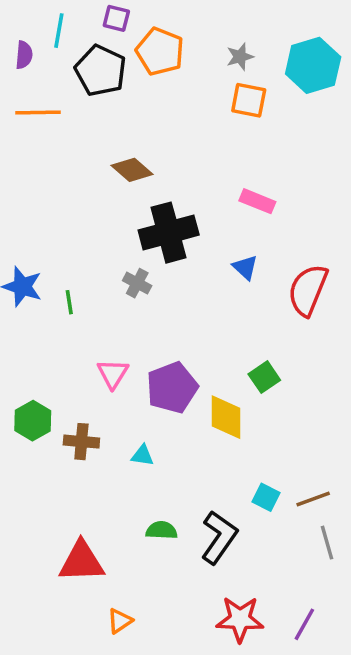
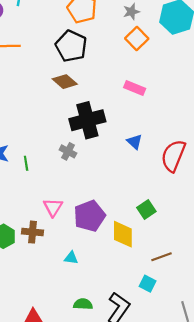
black pentagon: (101, 71) -> (71, 46), moved
orange square: (249, 100) -> (137, 39), turned 35
pink rectangle: (257, 201) -> (135, 88), moved
brown cross: (81, 442) -> (32, 232), moved
brown line: (313, 499) -> (161, 257), moved

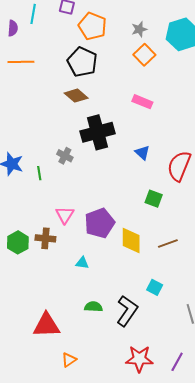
gray cross: (68, 151) -> (65, 156), moved
green square: (146, 209) -> (154, 199), moved, turned -36
brown line: (161, 257) -> (168, 243), moved

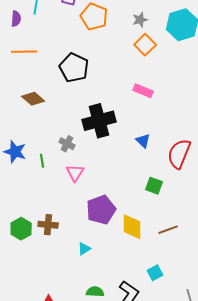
black pentagon: (82, 62) -> (74, 68), moved
brown diamond: (76, 96) -> (33, 99), moved
pink triangle: (65, 215) -> (75, 173), moved
cyan triangle: (82, 263) -> (84, 249), turned -40
cyan square: (155, 287) -> (155, 273), turned 35

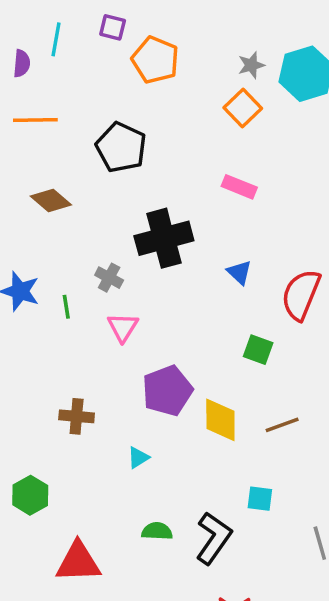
gray star: (140, 20) -> (251, 65), moved
green hexagon: (21, 229) -> (30, 495), moved
cyan square: (155, 273) -> (260, 499), turned 35

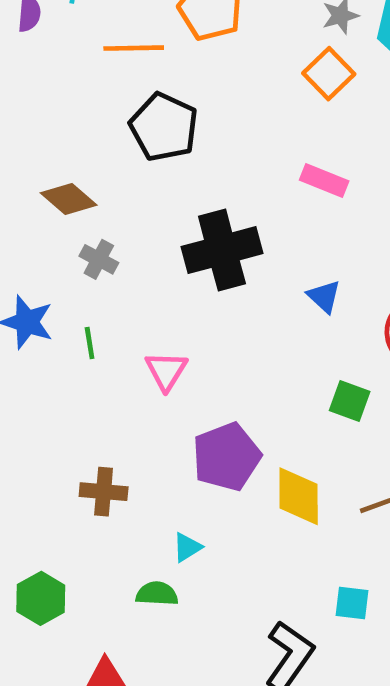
orange line: (35, 120) -> (134, 48), moved
gray cross: (109, 278) -> (99, 259), moved
green semicircle: (157, 531) -> (157, 594), moved

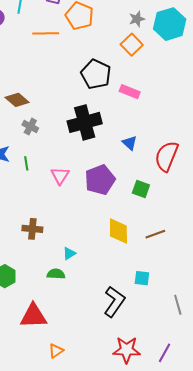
black pentagon: (164, 127) -> (96, 74), moved
purple pentagon: (227, 457) -> (100, 180), moved

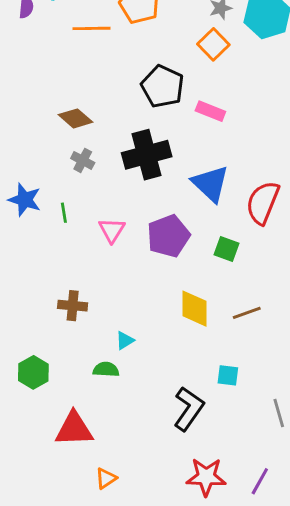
brown diamond: (17, 100) -> (75, 118), moved
gray cross: (30, 127) -> (83, 160), moved
blue triangle: (130, 143) -> (210, 184), size x1.8

